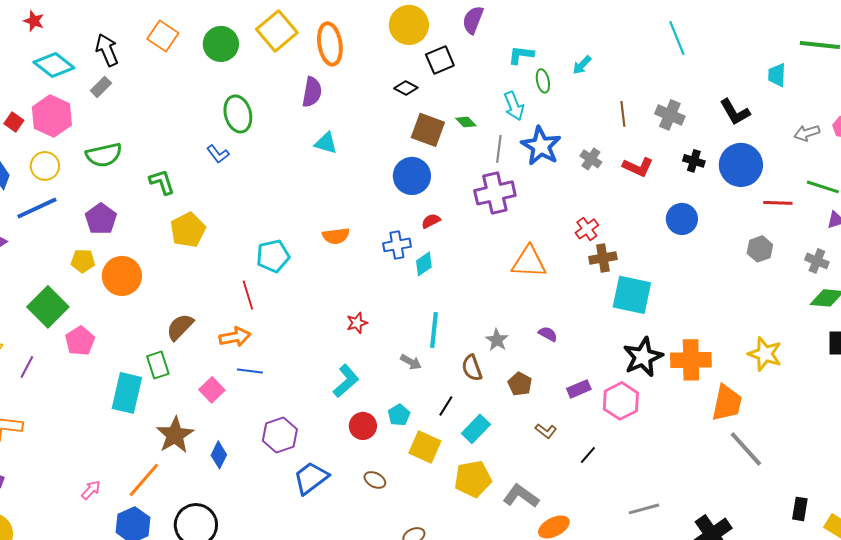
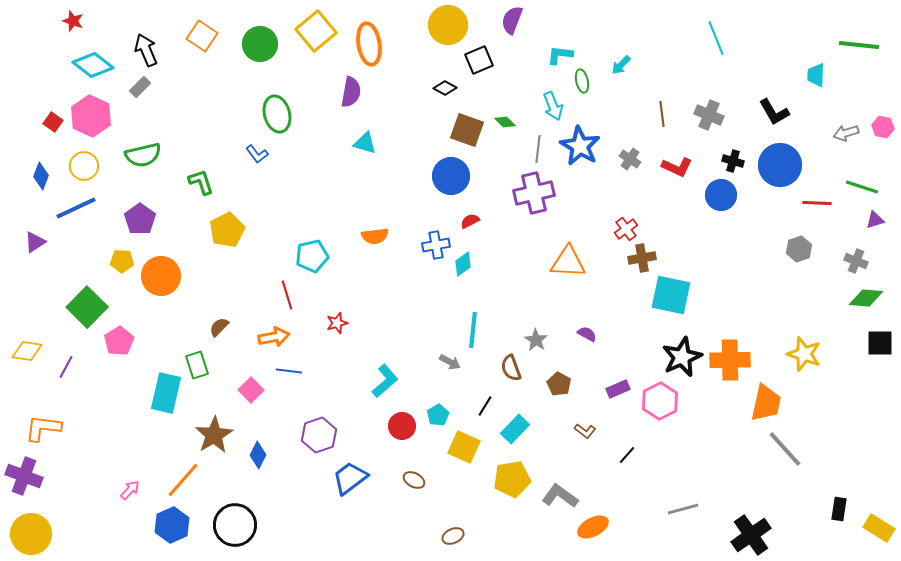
blue circle: (682, 219) -> (721, 195), moved
red star: (357, 323) -> (337, 323), moved
brown semicircle: (180, 327) -> (219, 327), size x0.7

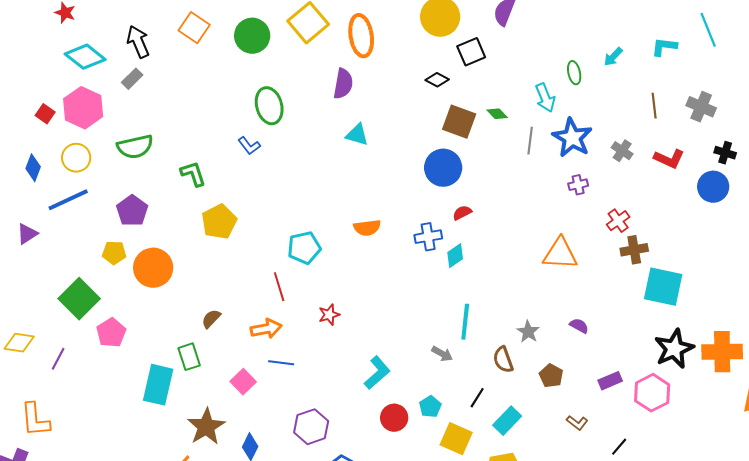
cyan L-shape: (560, 55) -> (664, 47), moved
purple cross: (534, 193) -> (578, 185), moved, size x0.5
orange L-shape: (43, 428) -> (35, 420), turned -102

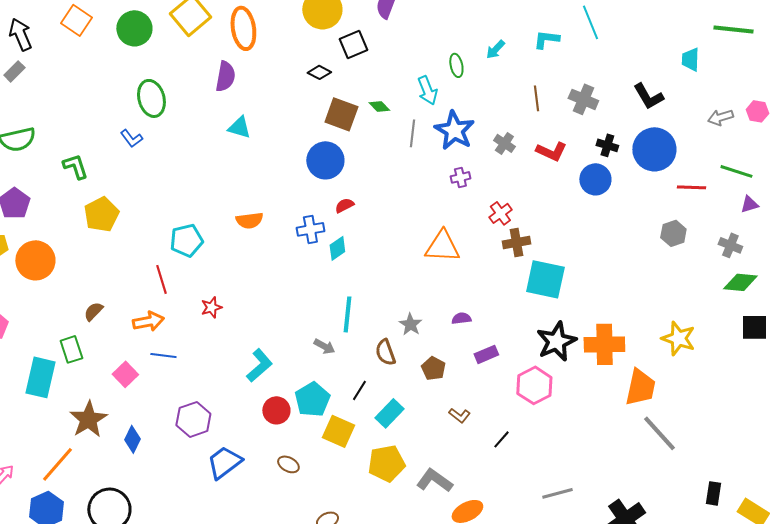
purple semicircle: (579, 326) -> (461, 318), turned -36
purple rectangle: (610, 381) -> (486, 354), moved
cyan pentagon: (430, 407) -> (312, 399), size x1.6

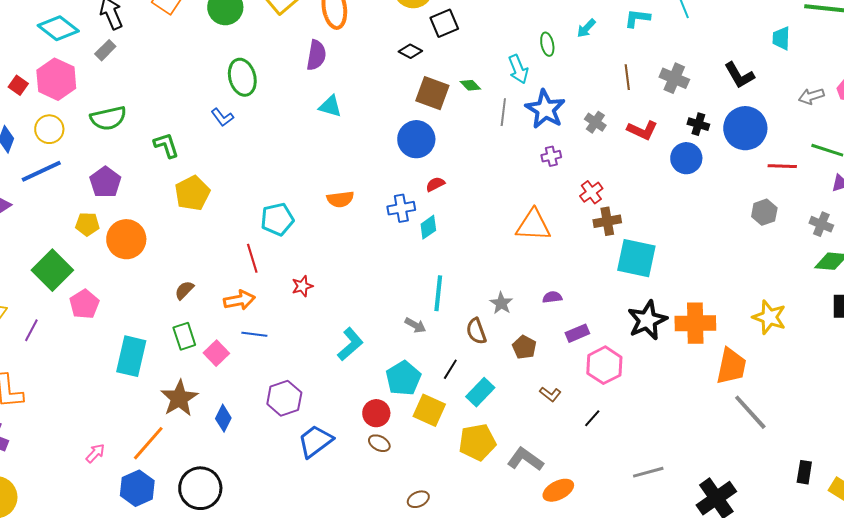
green rectangle: (71, 349) -> (184, 336), moved
pink hexagon: (534, 385) -> (604, 365), moved
red circle: (276, 410) -> (376, 413), moved

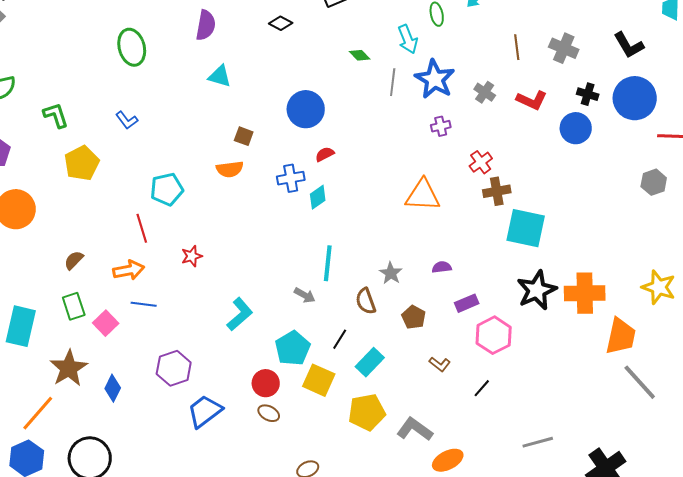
black diamond: (410, 51) -> (281, 23), moved
brown square: (432, 93) -> (244, 136), moved, size x0.6
blue L-shape: (222, 117) -> (127, 120), moved

